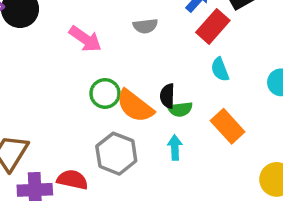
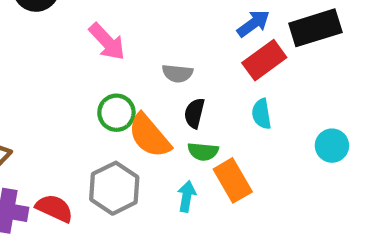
gray semicircle: (145, 26) -> (177, 73), moved
black semicircle: (167, 96) -> (194, 113), moved
orange rectangle: (228, 126) -> (233, 180), moved

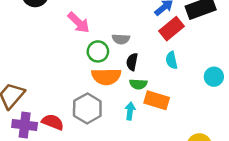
green circle: (116, 113) -> (98, 51), moved
orange semicircle: (149, 136) -> (106, 77), turned -48
orange rectangle: (233, 180) -> (157, 100), turned -40

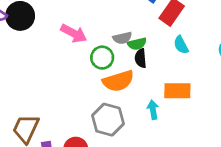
green semicircle: (138, 84) -> (137, 44), moved

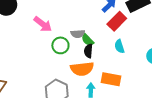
green semicircle: (137, 44) -> (88, 40), turned 48
orange semicircle: (118, 81) -> (82, 69), moved

